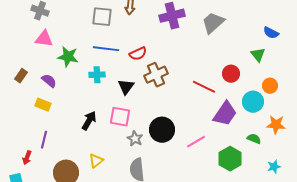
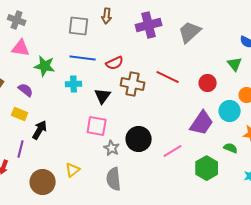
brown cross: (156, 75) -> (133, 84), turned 35
red line: (204, 87) -> (168, 77), moved
black arrow: (89, 121) -> (40, 130), moved

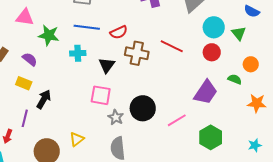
cyan circle: (230, 111) -> (214, 27), moved
green semicircle: (231, 148) -> (235, 79), moved

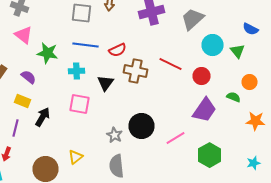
pink triangle: (25, 17) -> (24, 35), turned 30
red circle: (212, 52) -> (202, 76), moved
pink square: (101, 95) -> (80, 104), moved
purple line: (25, 118) -> (16, 128), moved

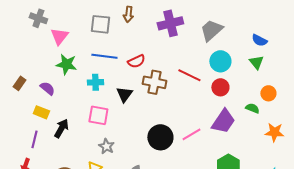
blue semicircle: (250, 29) -> (259, 40), moved
pink triangle: (24, 35) -> (59, 36), moved, turned 30
cyan circle: (212, 45) -> (220, 61), moved
gray star: (114, 135) -> (106, 146), moved
pink line: (176, 138) -> (191, 134), moved

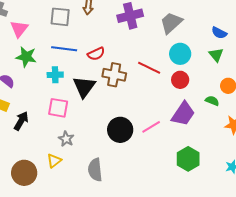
black triangle: (124, 94) -> (84, 87), size x1.4

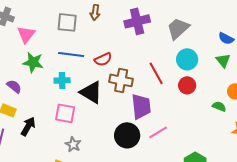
red line: (149, 68) -> (156, 73), turned 35
black triangle: (84, 87) -> (91, 92), turned -35
purple trapezoid: (183, 114) -> (141, 106), moved, turned -40

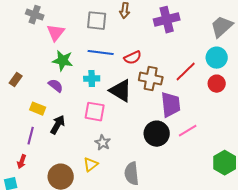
gray trapezoid: (178, 28) -> (222, 27), moved
red line: (156, 73) -> (186, 72), turned 75
purple semicircle: (14, 86) -> (56, 86), moved

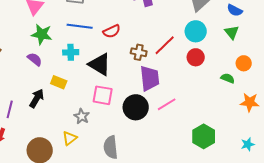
brown cross: (151, 79) -> (139, 52), moved, size x0.7
yellow rectangle: (38, 109) -> (59, 82), moved
pink square: (95, 112) -> (103, 95), moved

